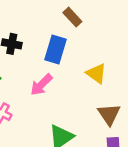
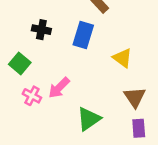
pink arrow: (41, 85) -> (59, 88), moved

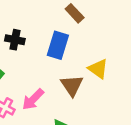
brown triangle: (135, 97) -> (72, 85), moved

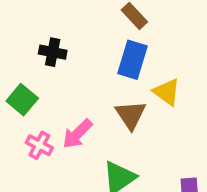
blue rectangle: (58, 45) -> (133, 60), moved

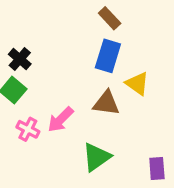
black cross: (53, 52) -> (20, 59), moved, turned 30
brown triangle: (131, 115) -> (106, 103), turned -48

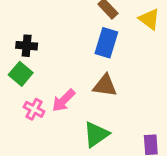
black cross: (20, 59) -> (27, 46), turned -36
yellow triangle: (137, 84) -> (149, 19), moved

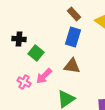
green square: (21, 74) -> (36, 53), moved

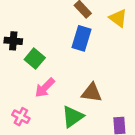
brown triangle: (72, 66) -> (92, 93), moved
pink cross: (24, 82) -> (21, 117), moved

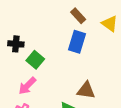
pink arrow: (45, 88) -> (27, 86), moved

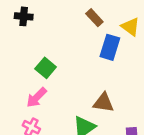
blue rectangle: (77, 42) -> (110, 47), moved
black cross: (16, 44) -> (24, 16), moved

